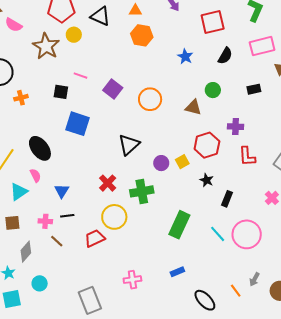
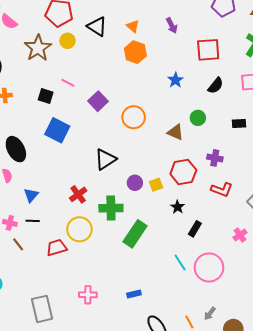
orange triangle: (135, 11) -> (133, 26), turned 32
red L-shape: (247, 156) -> (222, 190), turned -75
green rectangle: (179, 225) -> (135, 234), moved

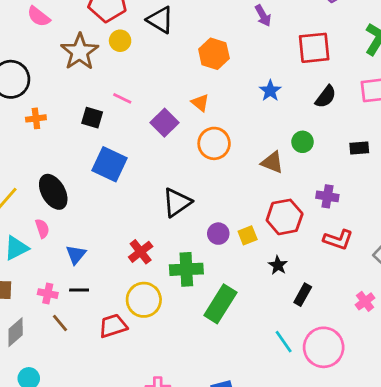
orange triangle: (133, 26) -> (200, 103), moved

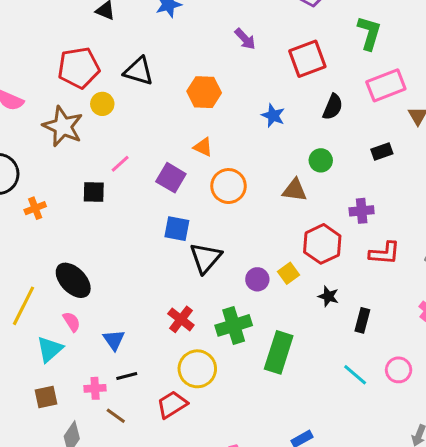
pink line: (122, 98) -> (120, 164), turned -54
blue square: (109, 164) -> (177, 229), moved, size x0.7
pink circle: (324, 347) -> (399, 370), size x0.6

